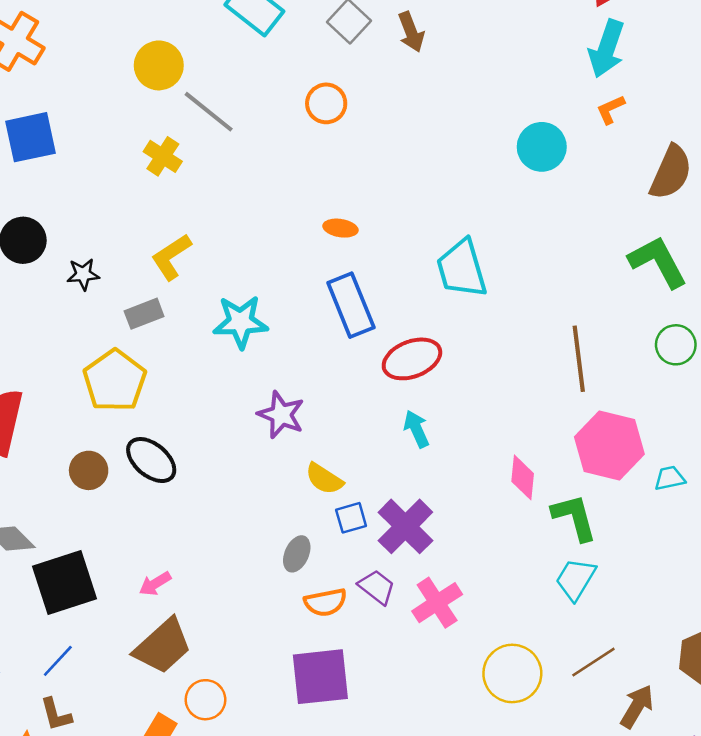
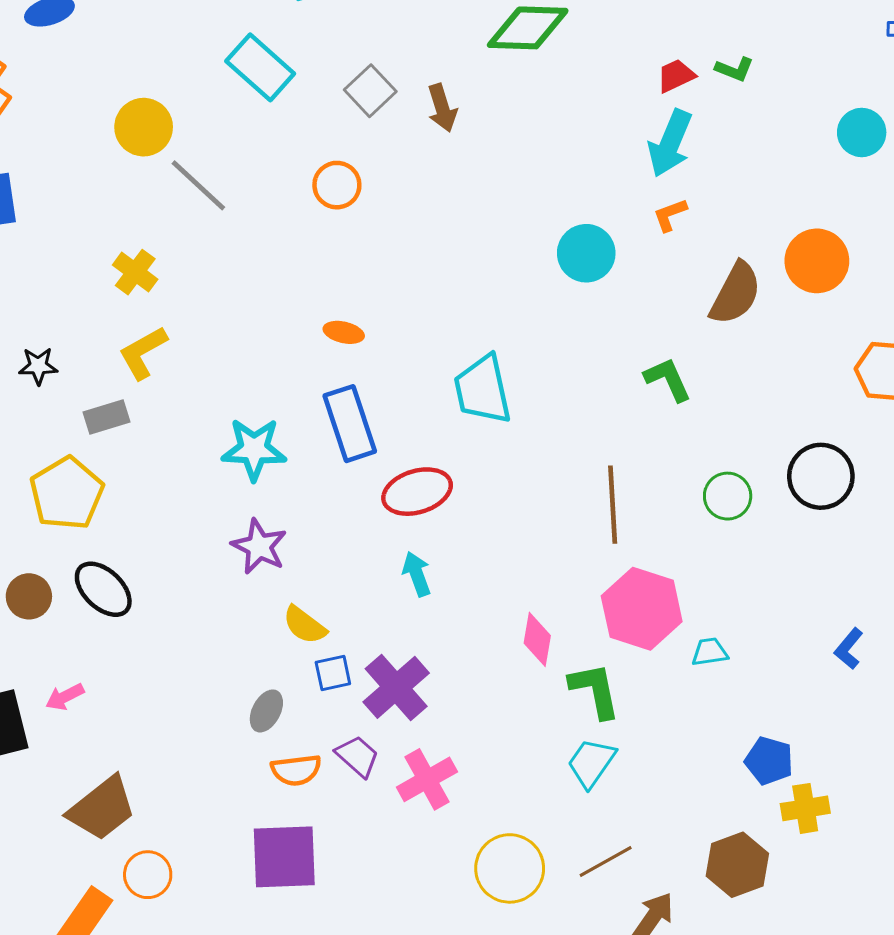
yellow cross: (163, 156) -> (135, 272), moved
green L-shape: (658, 262) -> (668, 379), moved, size x0.7
cyan star: (240, 322) -> (254, 449), moved
pink arrow: (155, 584) -> (65, 697), moved

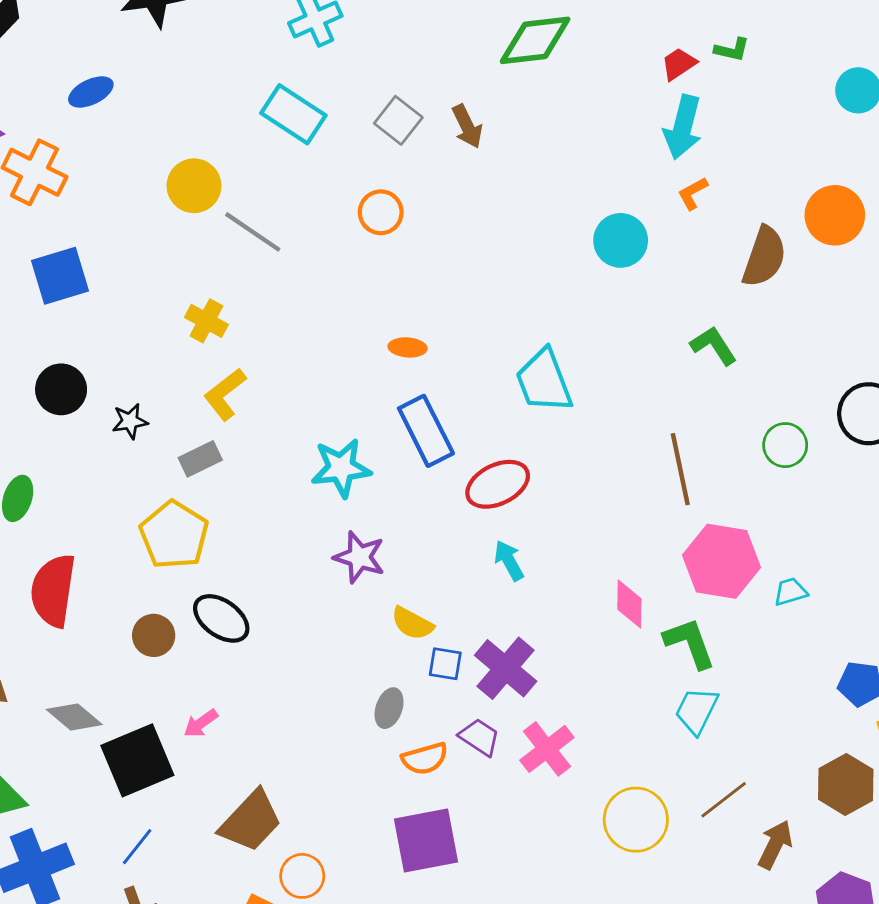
blue square: (333, 673) -> (445, 664), turned 30

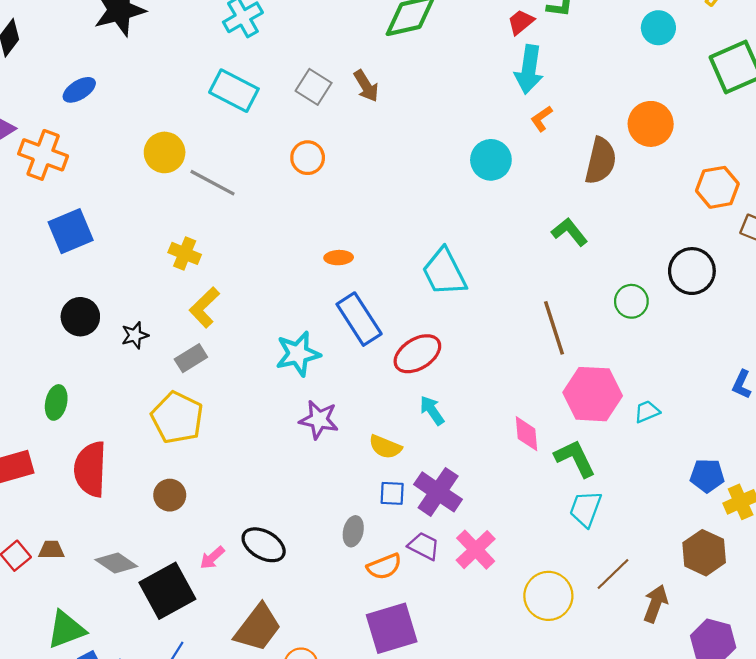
black ellipse: (221, 618) -> (264, 545), moved
yellow semicircle: (412, 623) -> (385, 447), moved

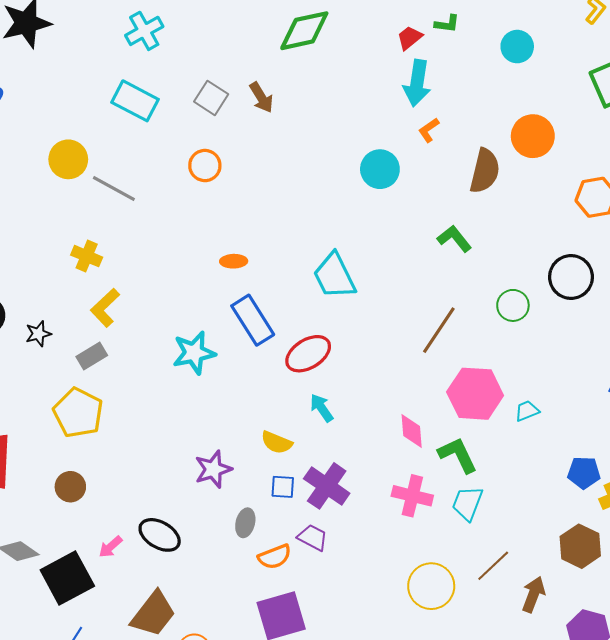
cyan circle: (658, 28) -> (517, 47), moved
brown line: (554, 328) -> (439, 330), turned 51
purple star: (319, 420) -> (213, 469), moved, turned -30
pink cross: (476, 550) -> (412, 496), moved, turned -33

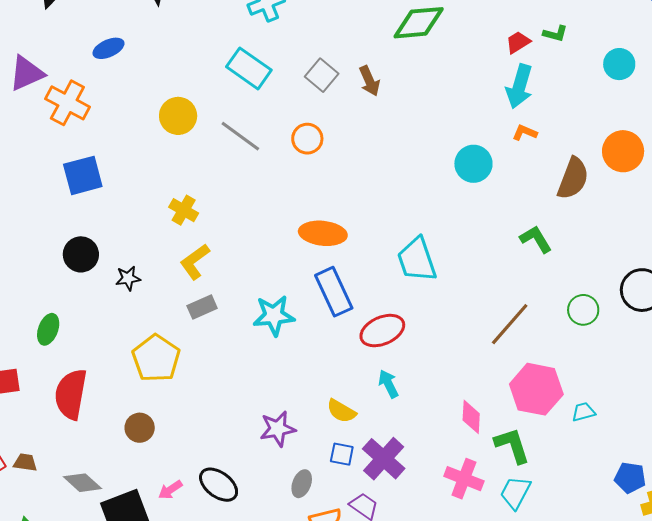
orange L-shape: (429, 130) -> (525, 133), turned 50
gray line: (114, 189) -> (240, 136), moved
orange ellipse: (234, 261) -> (323, 233), size x1.8
gray rectangle: (92, 356) -> (202, 307), moved

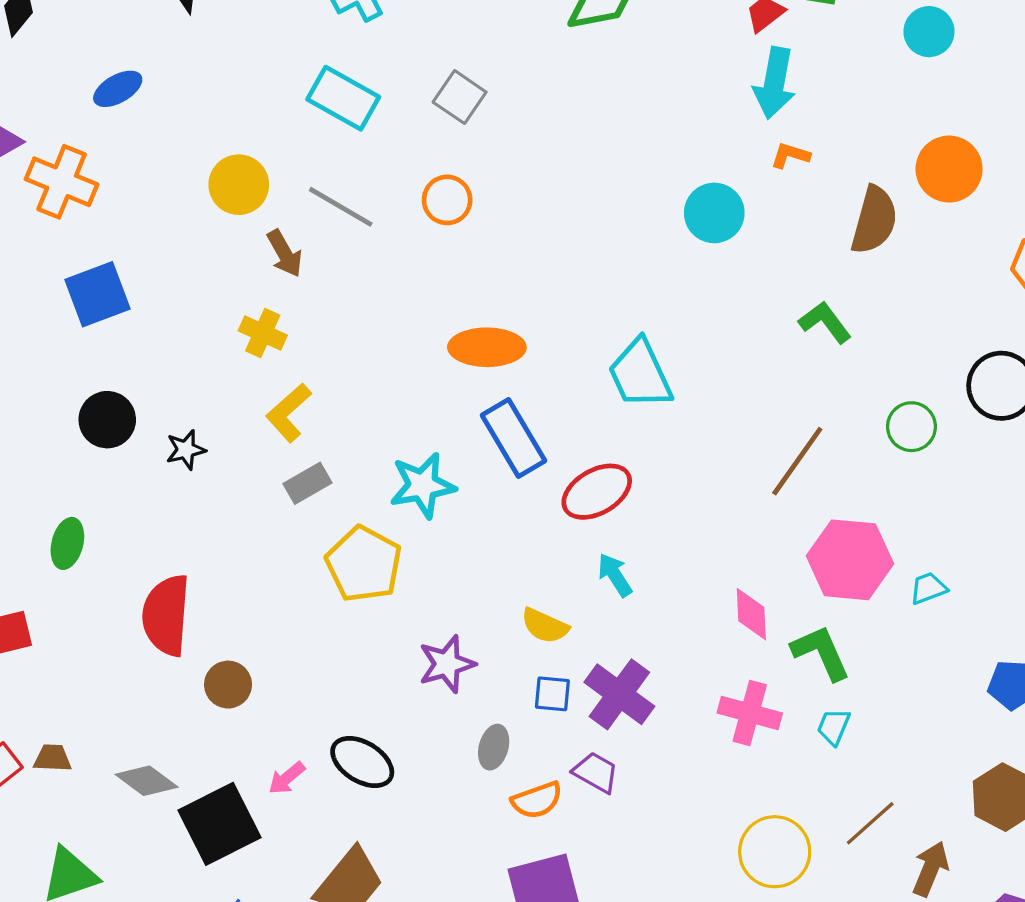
brown arrow: (369, 81) -> (285, 253), moved
yellow pentagon: (156, 358) -> (364, 564), moved
red semicircle: (71, 394) -> (166, 615), moved
cyan trapezoid: (515, 493) -> (834, 727), size x0.7

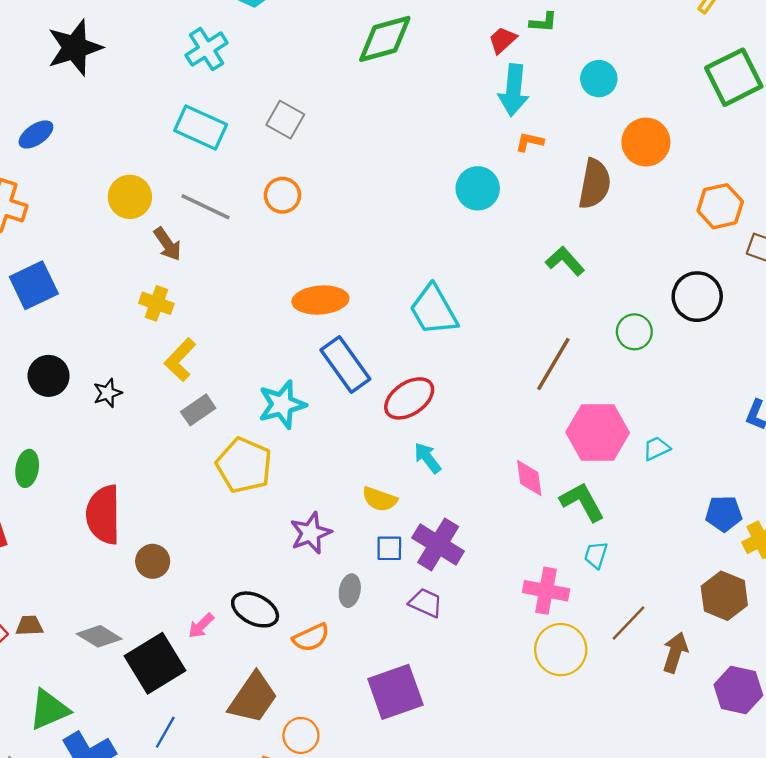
cyan circle: (929, 32) -> (599, 79), moved
pink cross: (750, 713) -> (546, 591), moved
orange semicircle: (537, 800) -> (311, 638), moved

